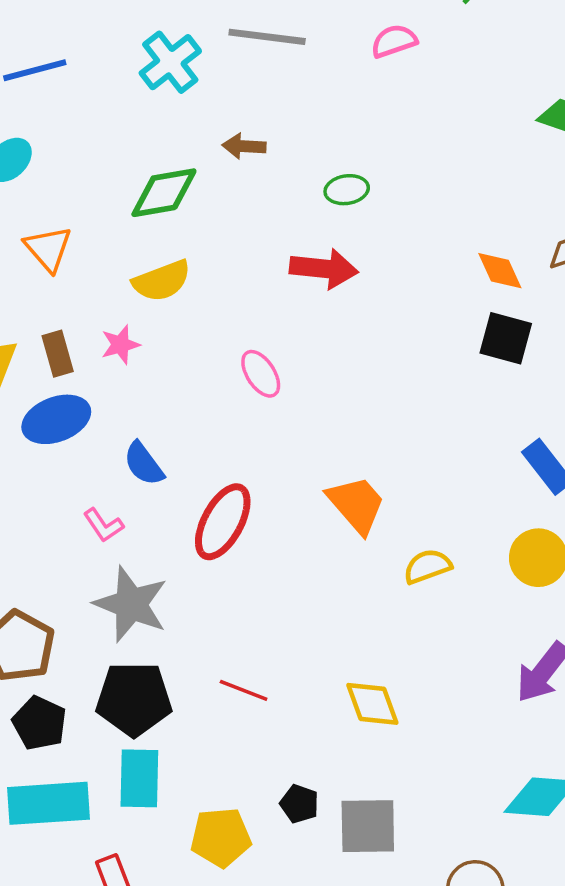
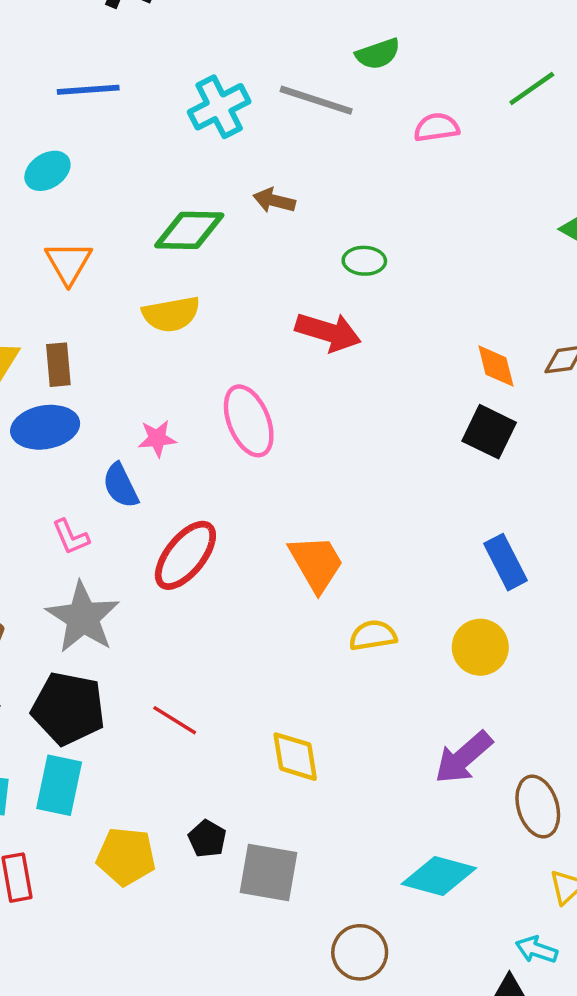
pink star: (120, 345) -> (157, 438), moved
pink ellipse: (261, 374) -> (249, 421), size x1.5

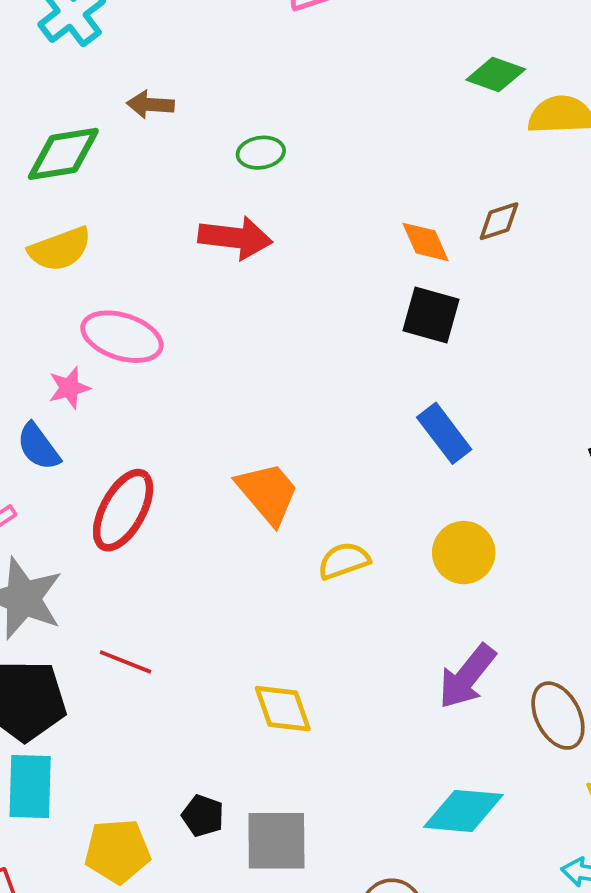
pink ellipse: (249, 421) -> (122, 337), moved, turned -40
blue rectangle: (505, 562) -> (444, 433), moved
red line: (175, 720) -> (126, 662), moved

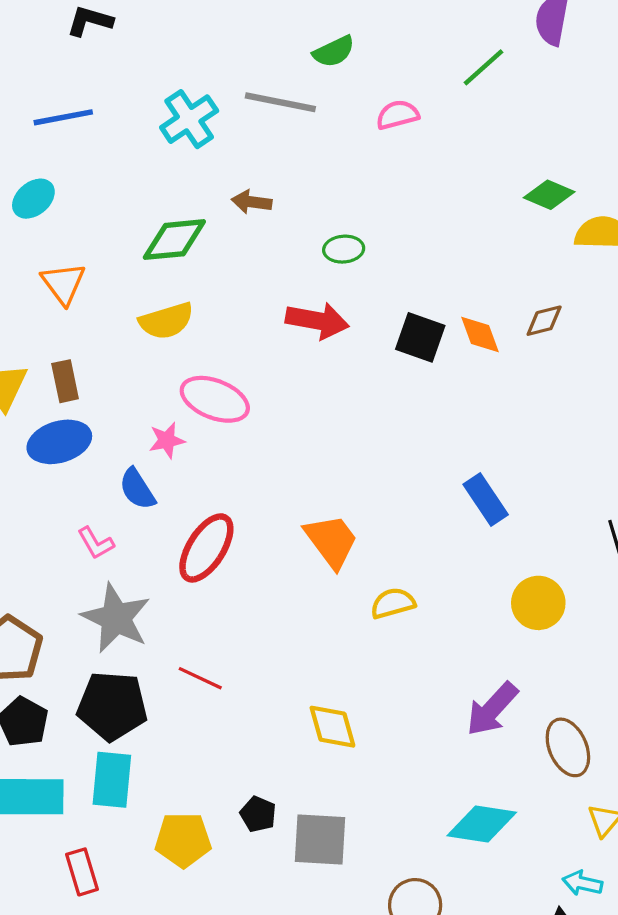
black square: (431, 315) -> (420, 337), moved
yellow circle: (464, 553) -> (538, 603), moved

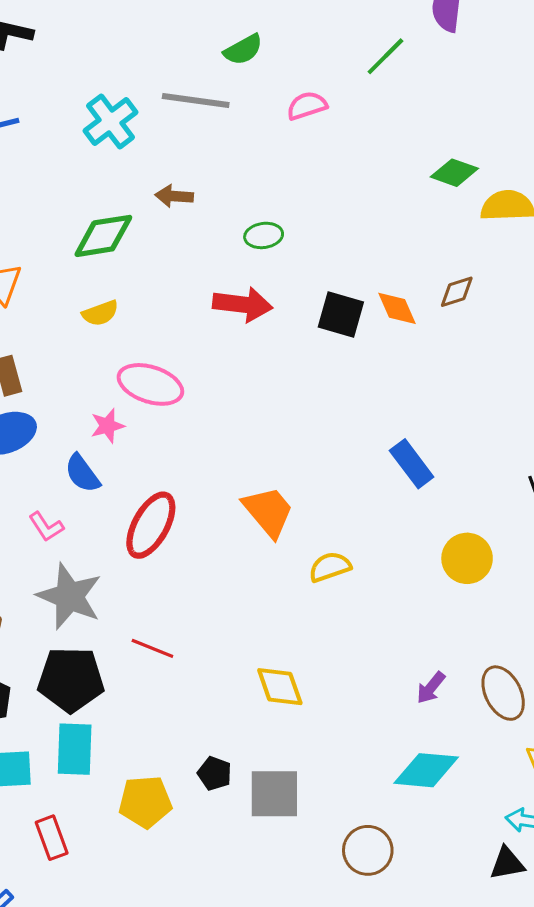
yellow semicircle: (166, 321) -> (100, 313), size x0.7
purple arrow: (492, 709) -> (431, 688), moved, size x0.6

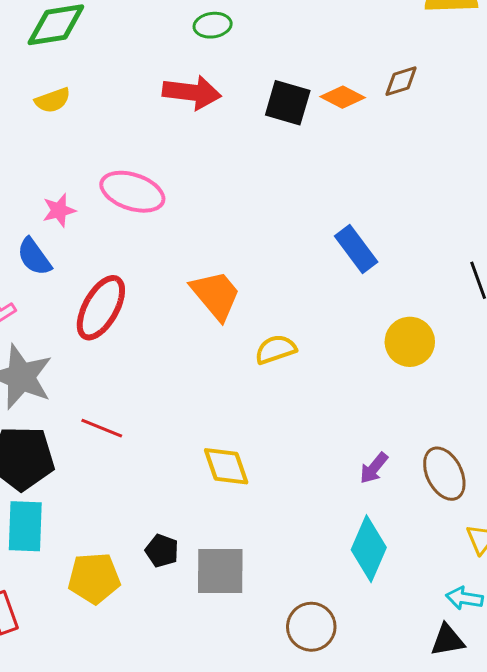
orange diamond: (397, 308) -> (343, 97), turned -39
pink ellipse: (150, 384) -> (132, 192), moved
cyan diamond: (426, 770) -> (369, 549), turned -72

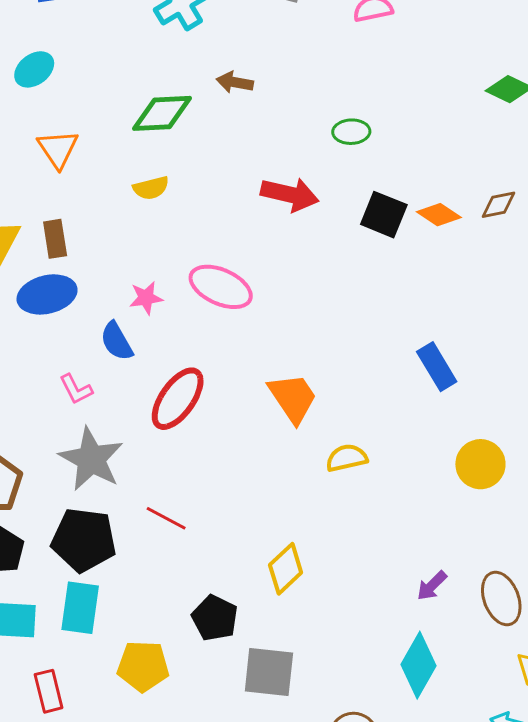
green ellipse: (213, 25) -> (351, 132), moved
yellow diamond: (226, 466) -> (286, 569), turned 60
black pentagon: (162, 551) -> (215, 618), moved, size x1.4

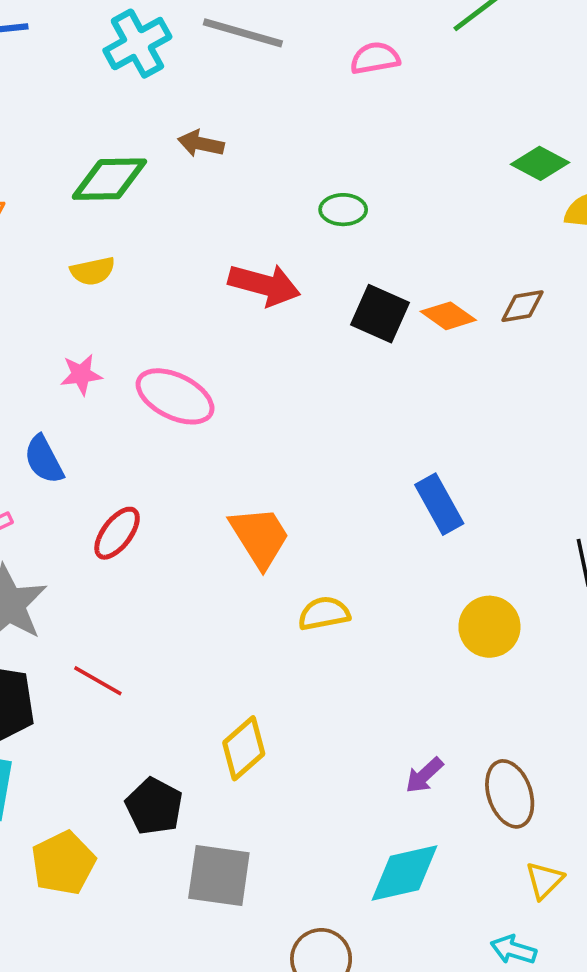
pink star: (146, 298) -> (81, 375), moved
red ellipse: (178, 399) -> (117, 533), size x0.7
cyan diamond: (419, 665) -> (404, 873), turned 46
yellow pentagon: (143, 666) -> (63, 863), turned -30

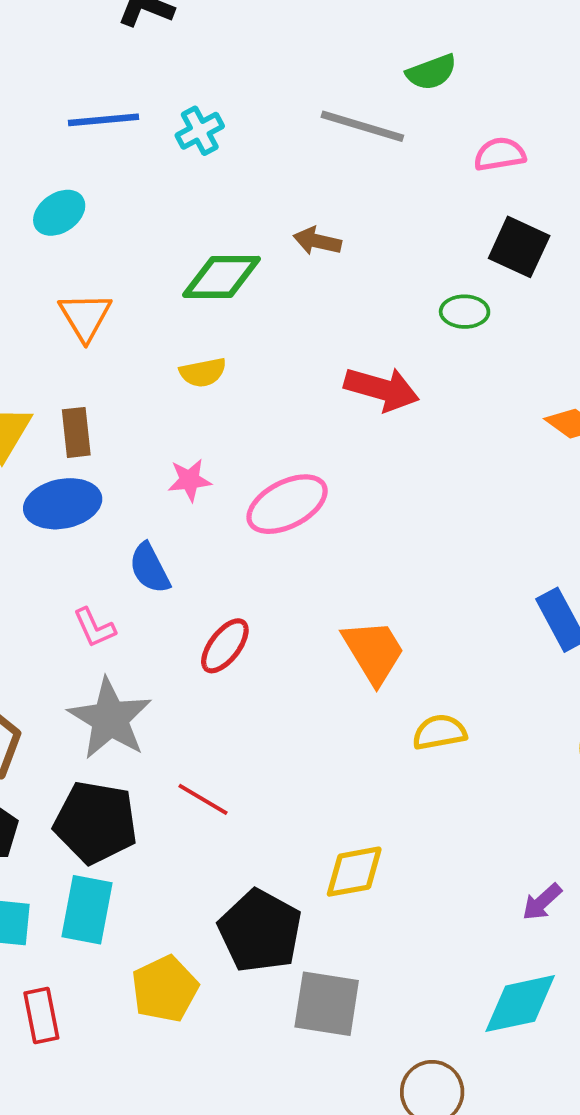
cyan cross: (137, 44) -> (200, 131), moved, size x0.7
black square: (380, 314) -> (519, 247), moved
pink ellipse: (175, 396) -> (287, 504), turned -54
yellow diamond: (244, 748) -> (354, 872), turned 30
black pentagon: (154, 806) -> (260, 931), size x1.4

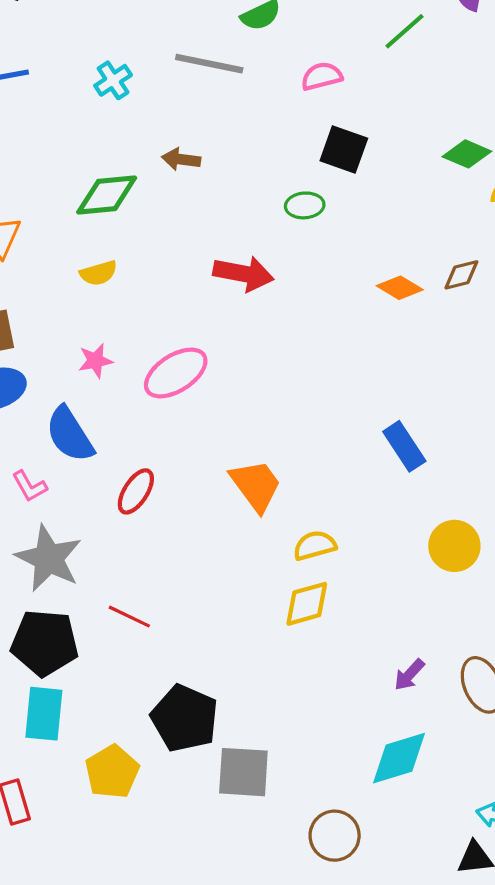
cyan cross: (200, 131) -> (113, 80), moved
blue semicircle: (150, 568) -> (70, 434), size x1.4
yellow diamond: (354, 872) -> (307, 604), moved

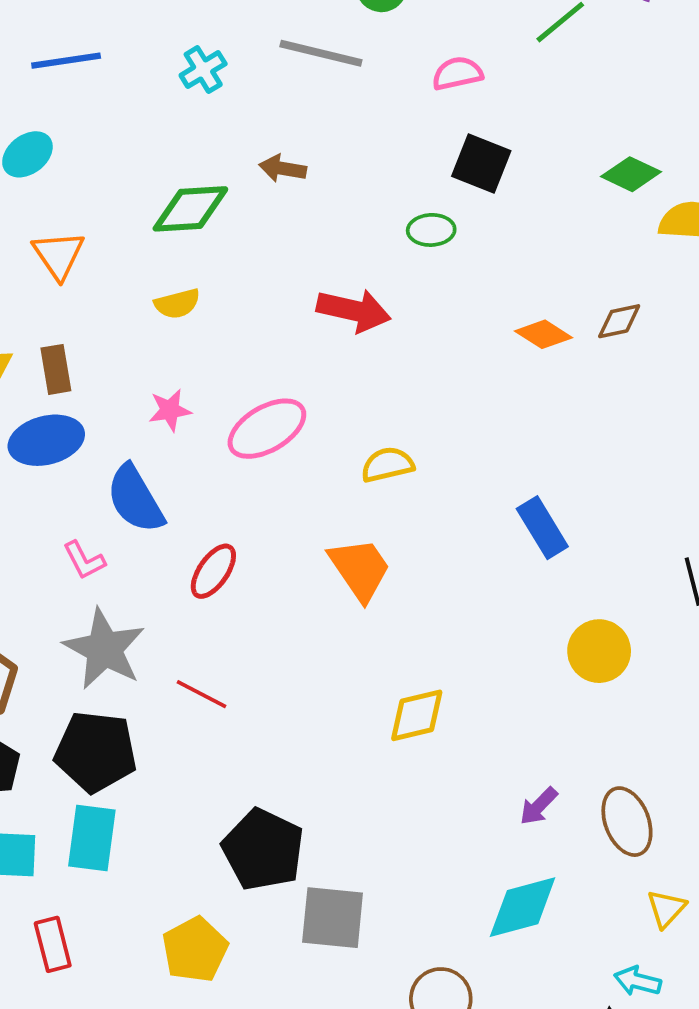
yellow semicircle: (315, 545) -> (387, 465), moved
red line: (129, 617) -> (201, 694), moved
yellow pentagon: (112, 772) -> (195, 950), moved

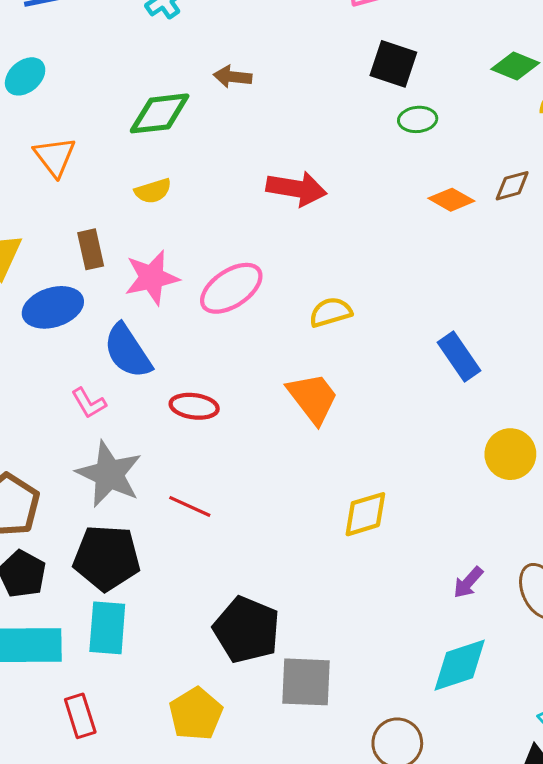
green ellipse: (431, 230) -> (418, 119), moved
brown rectangle: (56, 369) -> (91, 249), moved
pink star: (170, 410) -> (152, 278), size x1.6
red ellipse: (213, 571) -> (194, 406), turned 66

